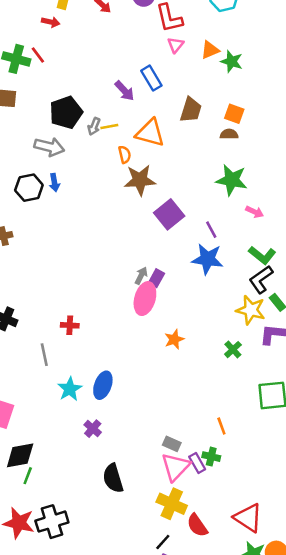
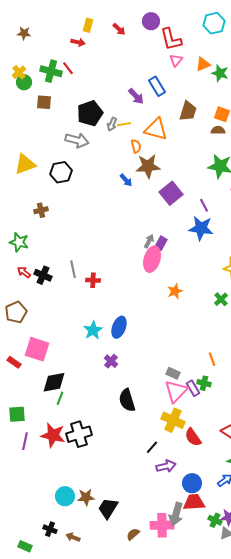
blue arrow: (54, 183) -> (126, 180), moved, turned -32
gray line: (44, 355) -> (73, 269), moved
black line: (163, 542) -> (152, 447), moved

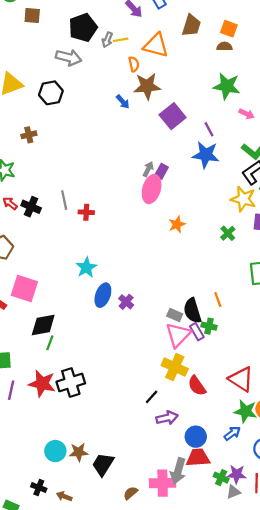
blue ellipse: (119, 327) -> (103, 295), moved
purple cross: (111, 361) -> (126, 302), moved
black semicircle: (127, 400) -> (192, 311), moved

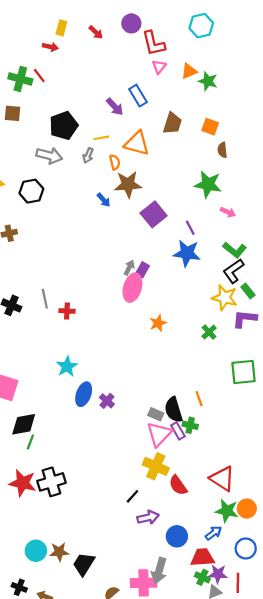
gray arrow: (107, 40) -> (88, 156), moved
brown semicircle: (224, 46) -> (222, 150), moved, turned -96
red trapezoid: (198, 458) -> (202, 557), moved

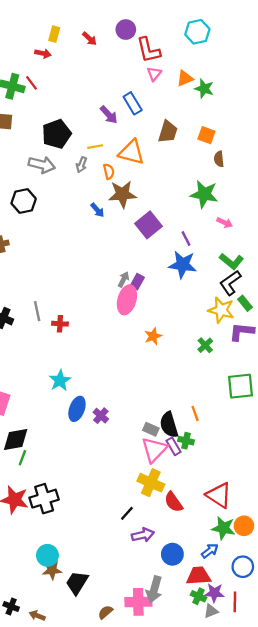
cyan circle: (36, 551) -> (47, 555), moved

